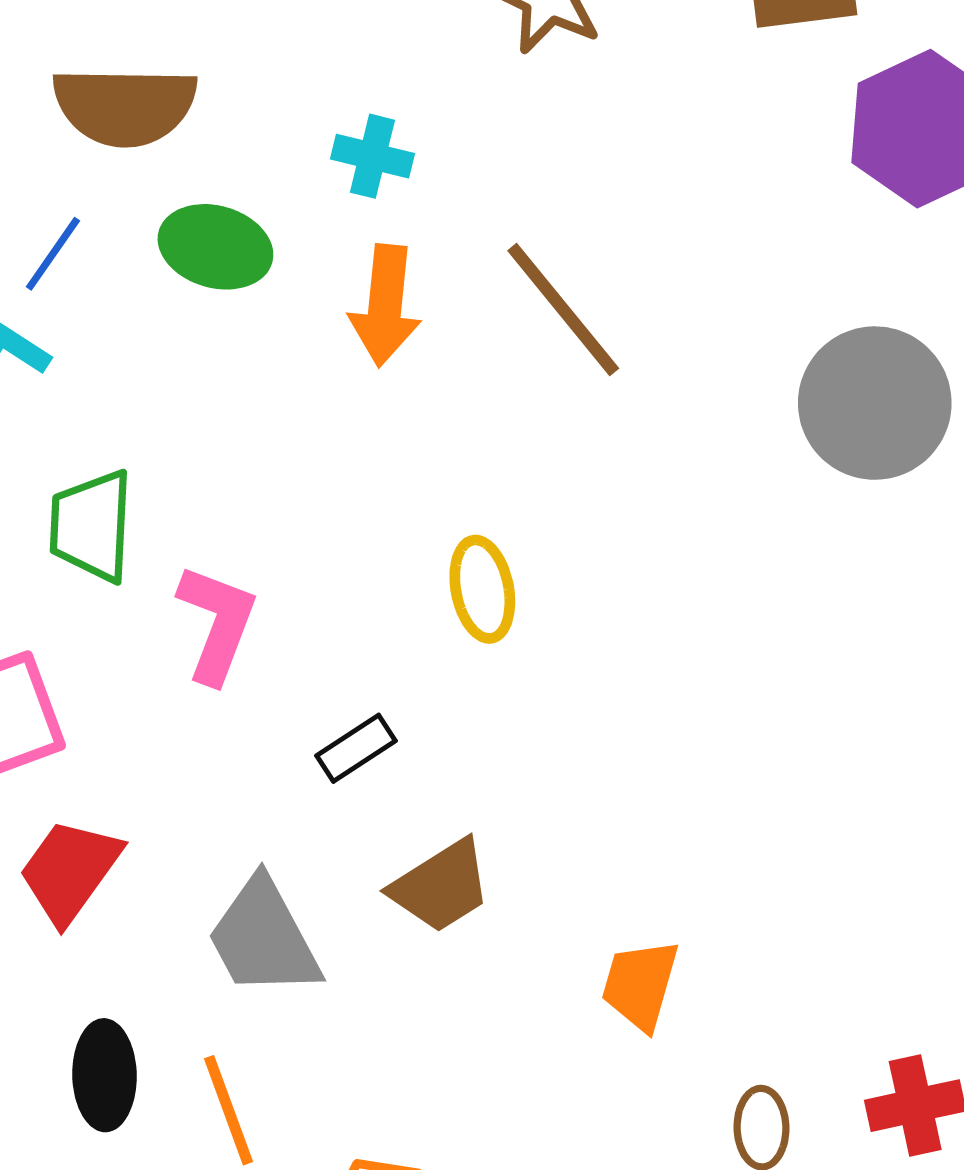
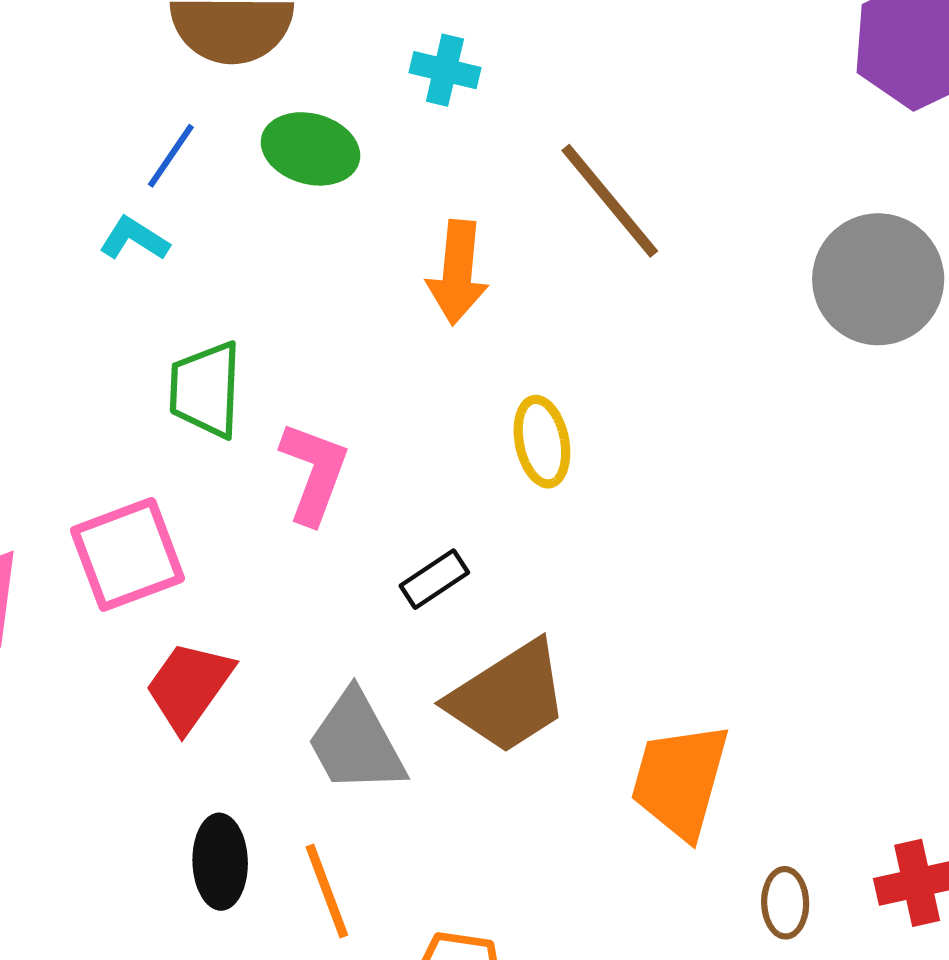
orange arrow: (385, 306) -> (458, 272), moved
brown trapezoid: (441, 886) -> (508, 697), size x1.4
orange trapezoid: (640, 985) -> (680, 781), size x1.5

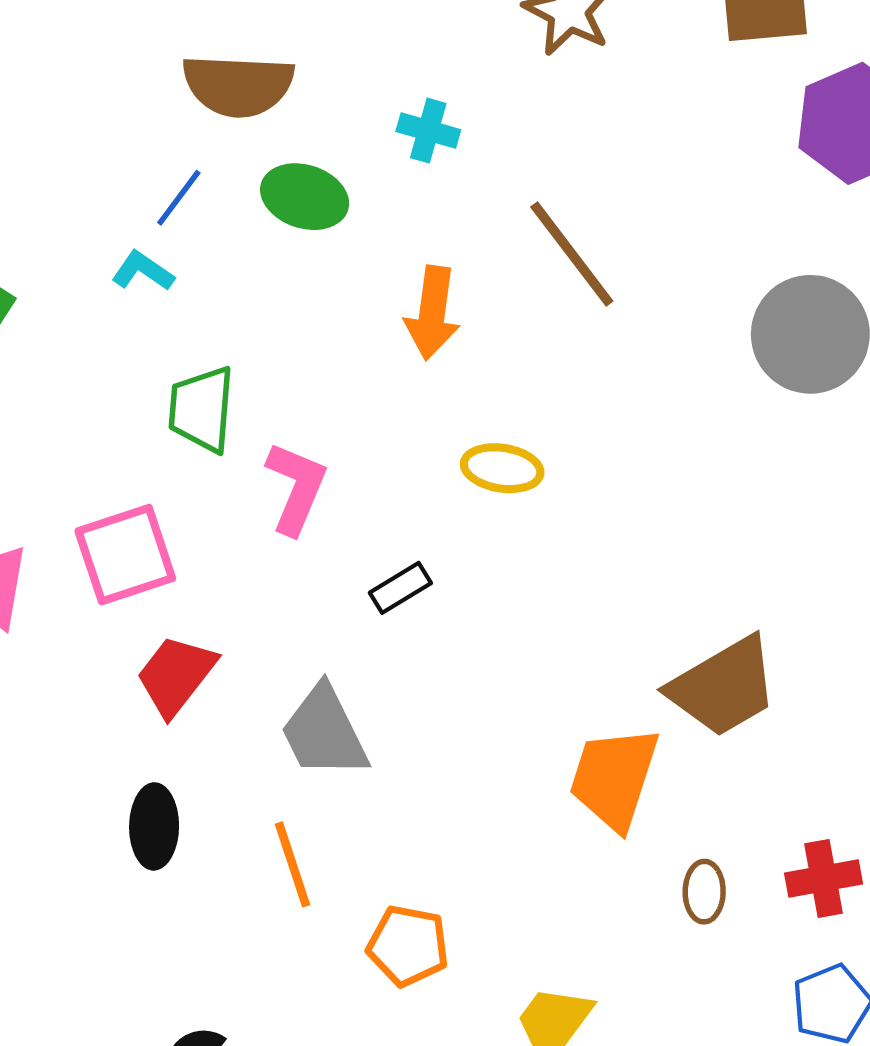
yellow ellipse: (542, 442) -> (502, 468), turned -72
brown trapezoid: (508, 697) -> (723, 687), moved
black ellipse: (220, 862) -> (154, 826), moved

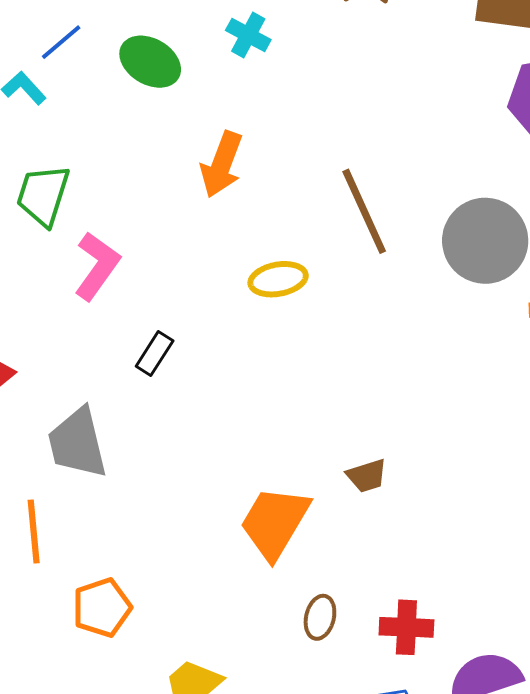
brown line: (572, 254) -> (364, 211), moved
yellow ellipse: (502, 468) -> (278, 279), moved, turned -32
black rectangle: (400, 588) -> (155, 354), turned -39
brown trapezoid: (723, 687) -> (367, 476), size x0.5
orange pentagon: (408, 946) -> (102, 608), turned 30

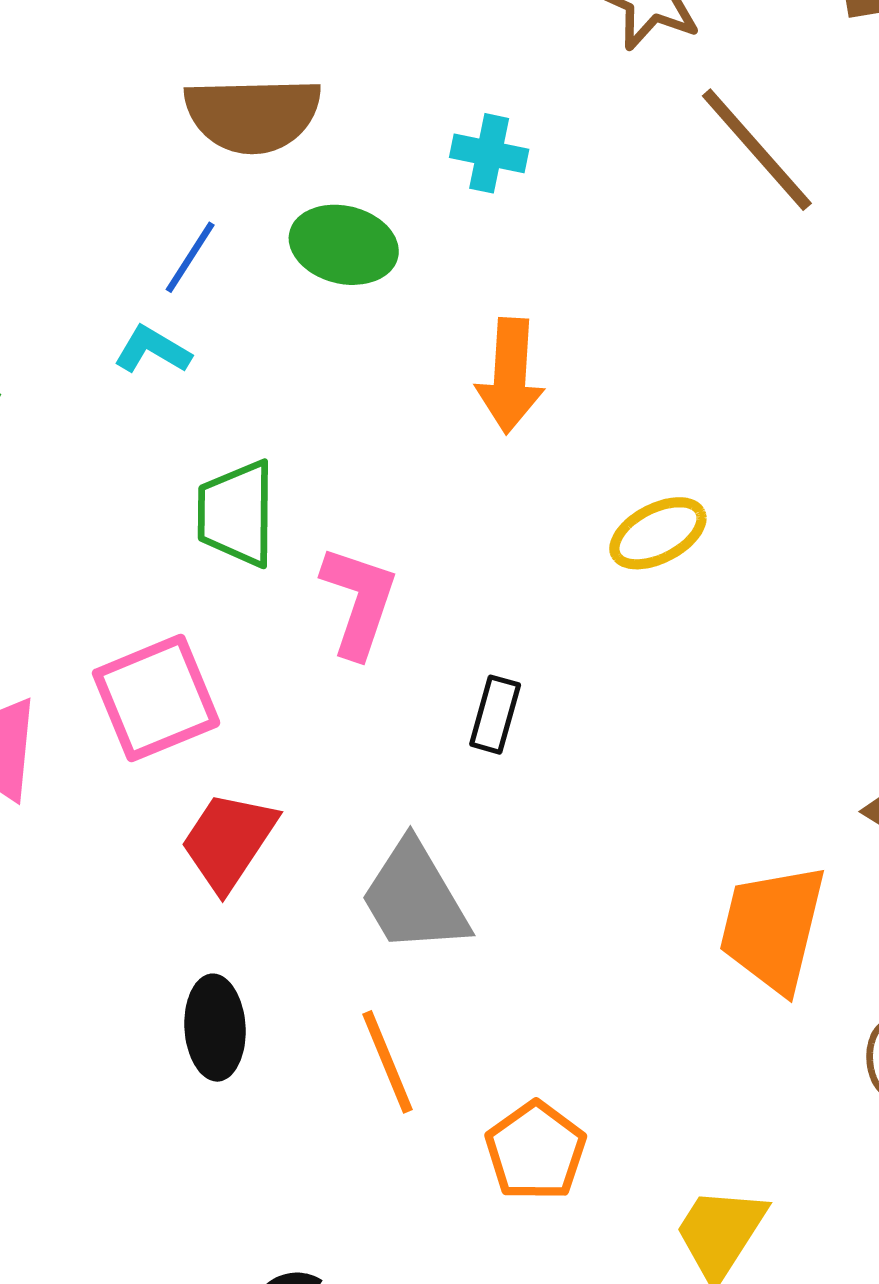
brown line: (364, 211) -> (757, 150), moved

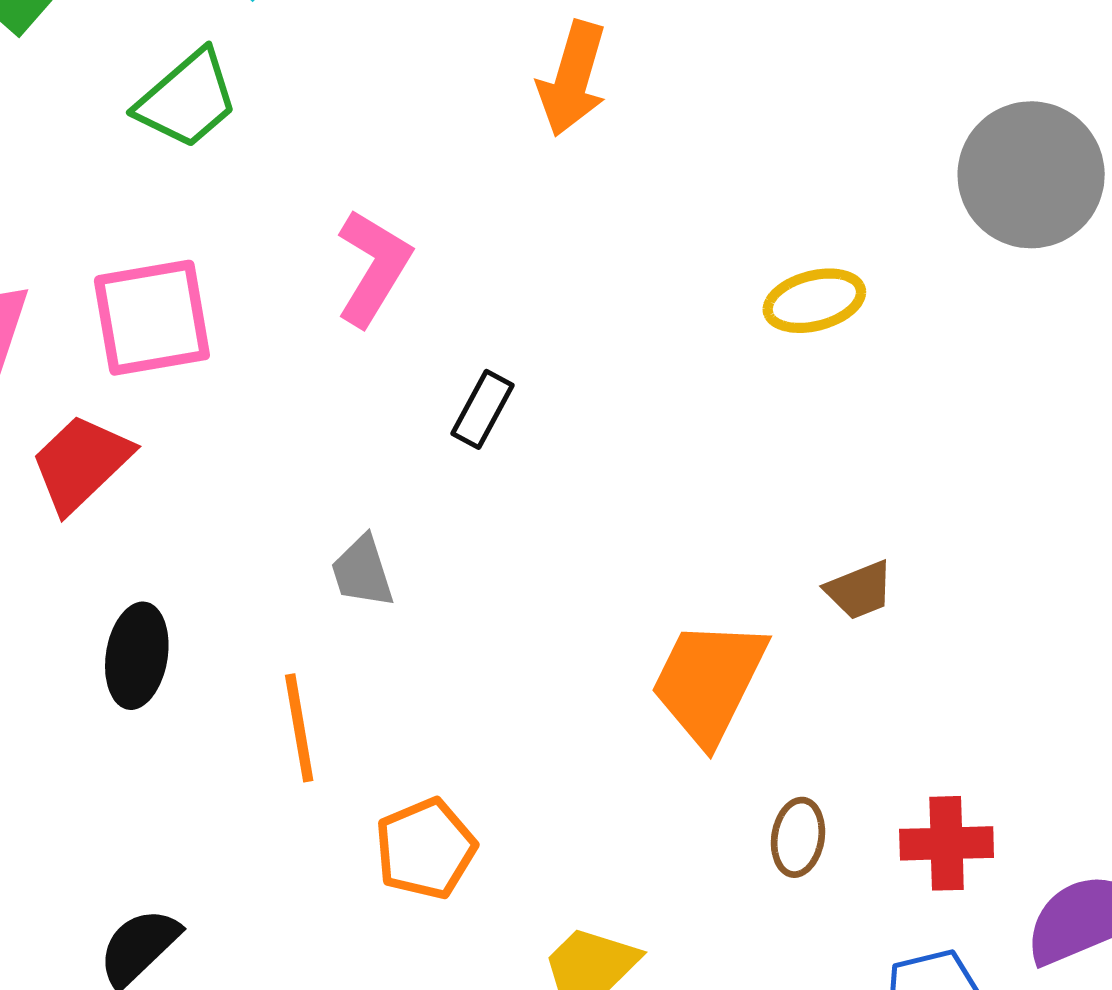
green trapezoid: (236, 514) -> (187, 99), moved, turned -144
yellow ellipse: (658, 533) -> (814, 301), moved
red trapezoid: (228, 841) -> (81, 463), moved
gray trapezoid: (414, 897) -> (362, 572), size x0.6

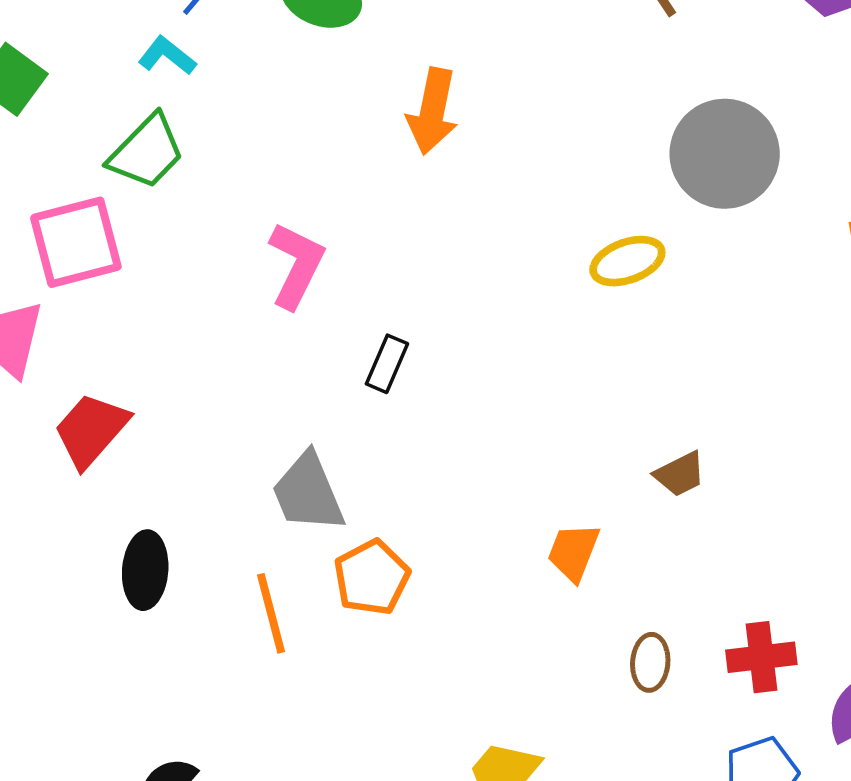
gray circle: (1031, 175) -> (725, 154), moved
pink square: (152, 318) -> (76, 242), moved
gray trapezoid: (362, 572) -> (308, 493), size x1.5
orange trapezoid: (709, 682) -> (573, 552), size x0.6
orange pentagon: (425, 849) -> (372, 578), moved

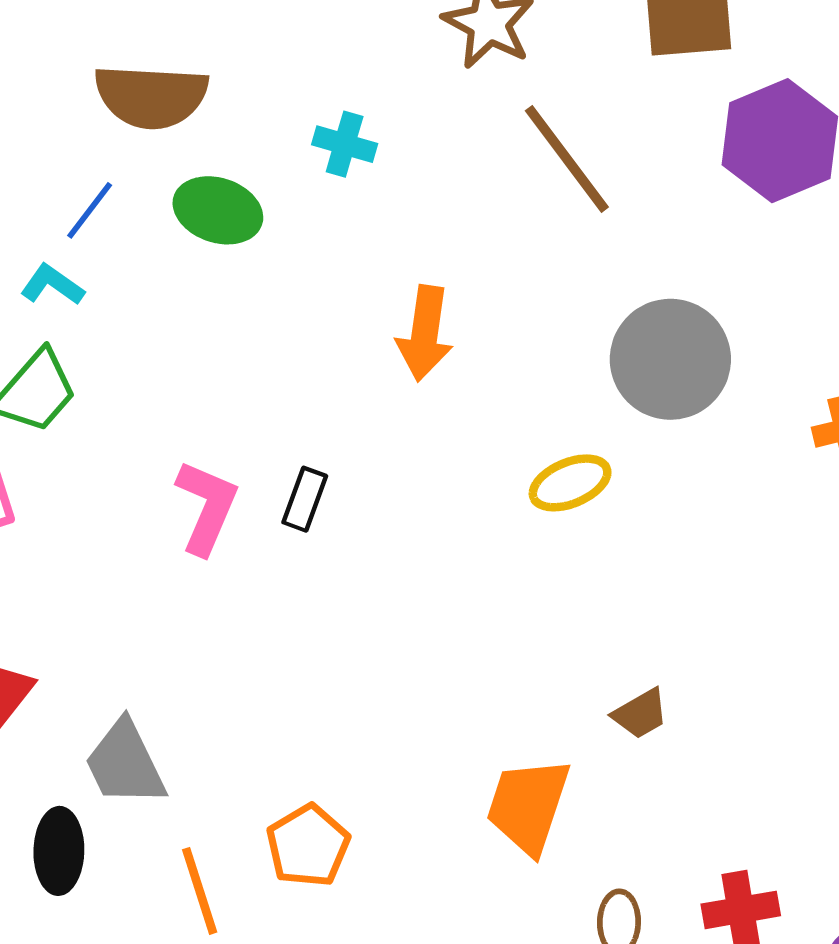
orange arrow: (432, 111) -> (425, 333), moved
black rectangle: (387, 364) -> (305, 499), moved
gray trapezoid: (308, 493) -> (125, 763), moved
orange trapezoid: (573, 552) -> (528, 806), size x1.5

